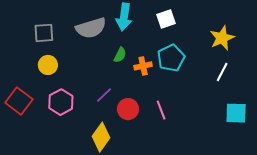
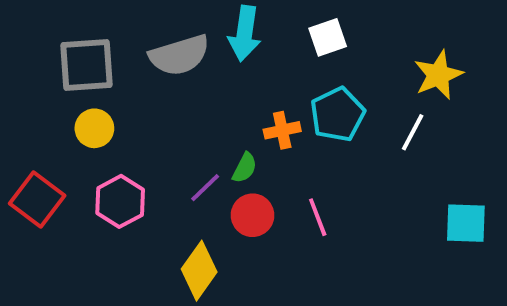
gray square: (44, 33) -> (87, 65), size x1.4
green semicircle: (120, 55) -> (245, 168), moved
white line: (222, 72) -> (413, 132), moved

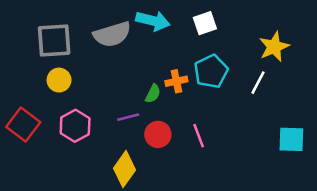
cyan arrow: (245, 33) -> (153, 21), turned -84
green semicircle: (245, 168) -> (153, 94), moved
purple line: (205, 188) -> (128, 117), turned 30

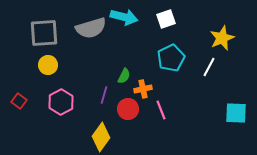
orange cross: (176, 81) -> (143, 89), moved
purple line: (128, 117) -> (104, 95), turned -60
red square: (23, 125) -> (19, 101), size x0.6

